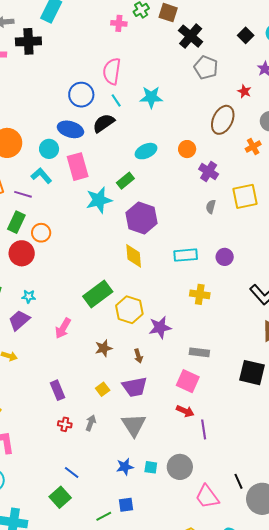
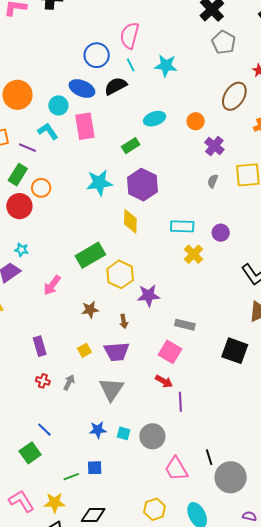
cyan star: (99, 200) -> (99, 183), moved
yellow cross: (200, 294) -> (194, 254), moved, turned 30

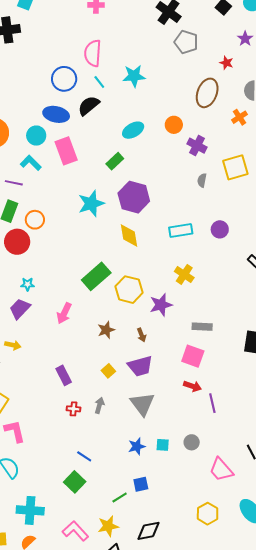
yellow cross: (194, 254) -> (184, 274), moved
gray circle: (152, 436) -> (192, 442), size x0.6

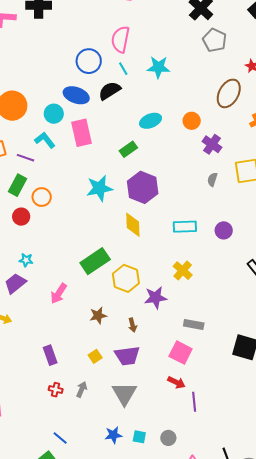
red circle: (17, 242) -> (21, 217), size x0.7

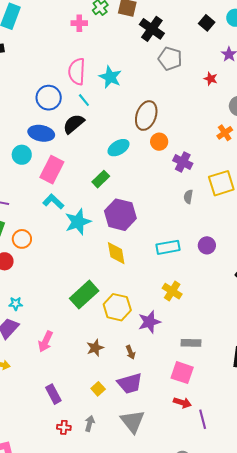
cyan star: (158, 67) -> (110, 77), moved, turned 30
brown ellipse: (229, 93) -> (146, 116), moved
pink rectangle: (81, 133) -> (52, 170), turned 48
cyan L-shape: (45, 140) -> (53, 202), moved
pink arrow: (59, 294) -> (45, 342), moved

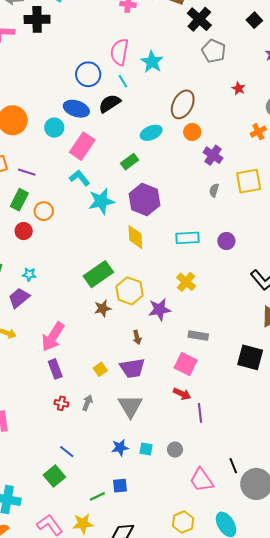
red star: (211, 79) -> (239, 88), moved
pink arrow: (45, 342) -> (53, 337), moved, size x1.4
brown star: (95, 348) -> (103, 308), moved

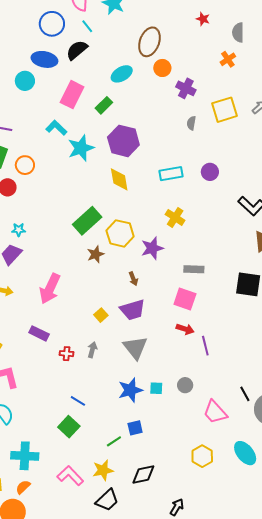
pink rectangle: (82, 146) -> (72, 95), moved
purple rectangle: (55, 369) -> (39, 333), moved, turned -36
blue star: (120, 448) -> (130, 390), size x1.4

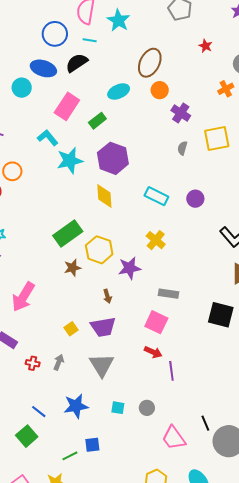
cyan line: (87, 26) -> (90, 40), turned -48
cyan rectangle: (171, 174) -> (156, 196), turned 30
blue star: (130, 390) -> (76, 406), moved

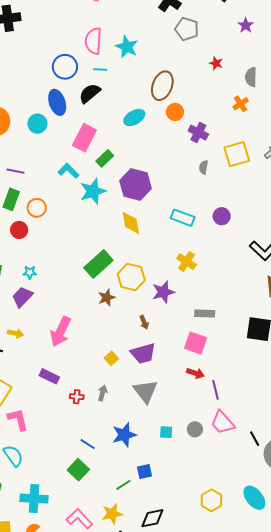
blue ellipse: (43, 68) -> (57, 102), turned 60
green rectangle: (97, 121) -> (105, 158), moved
pink trapezoid: (174, 438) -> (223, 423), moved

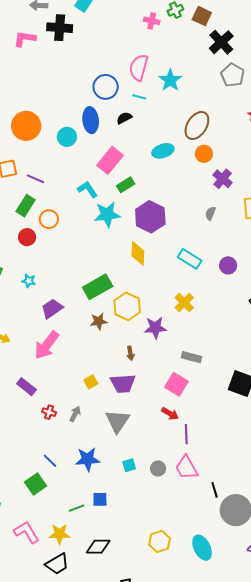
black semicircle: (90, 93) -> (124, 118), size x0.7
gray semicircle: (204, 167) -> (210, 213), moved
purple trapezoid: (22, 297) -> (52, 309), moved
cyan square: (166, 432) -> (129, 465), turned -32

